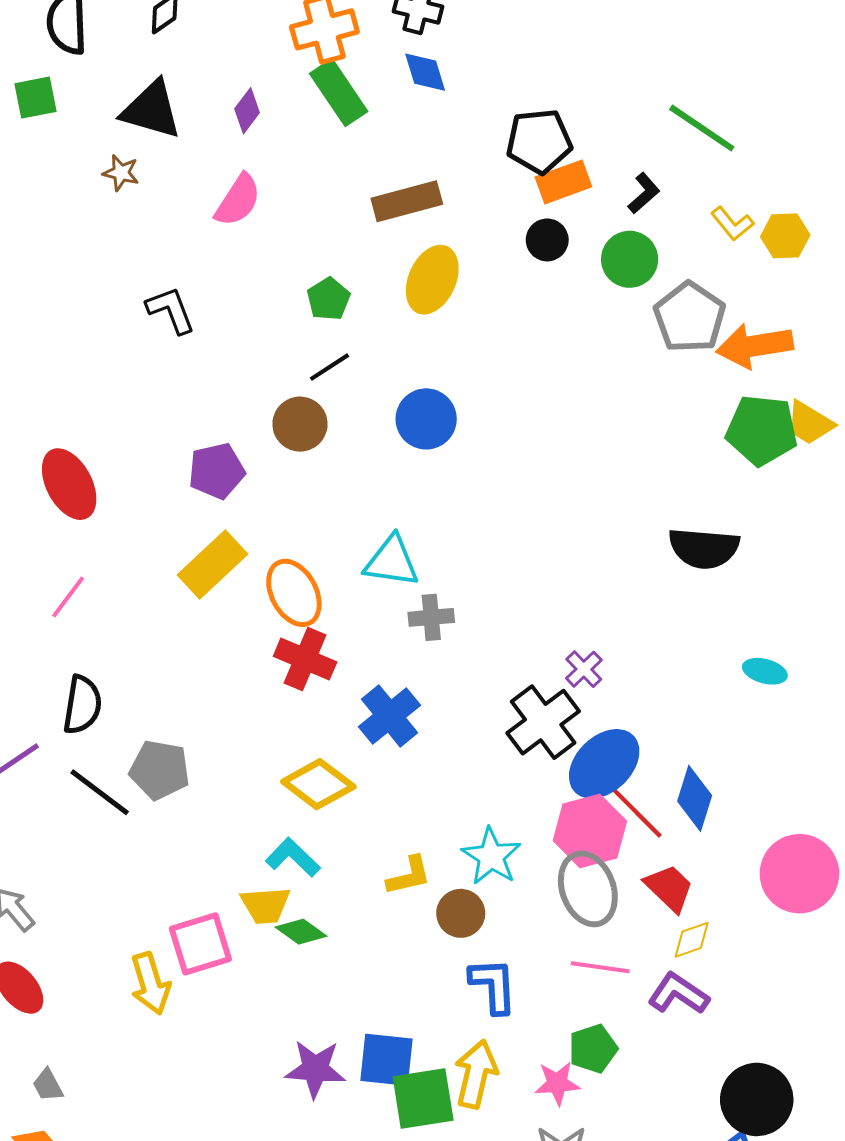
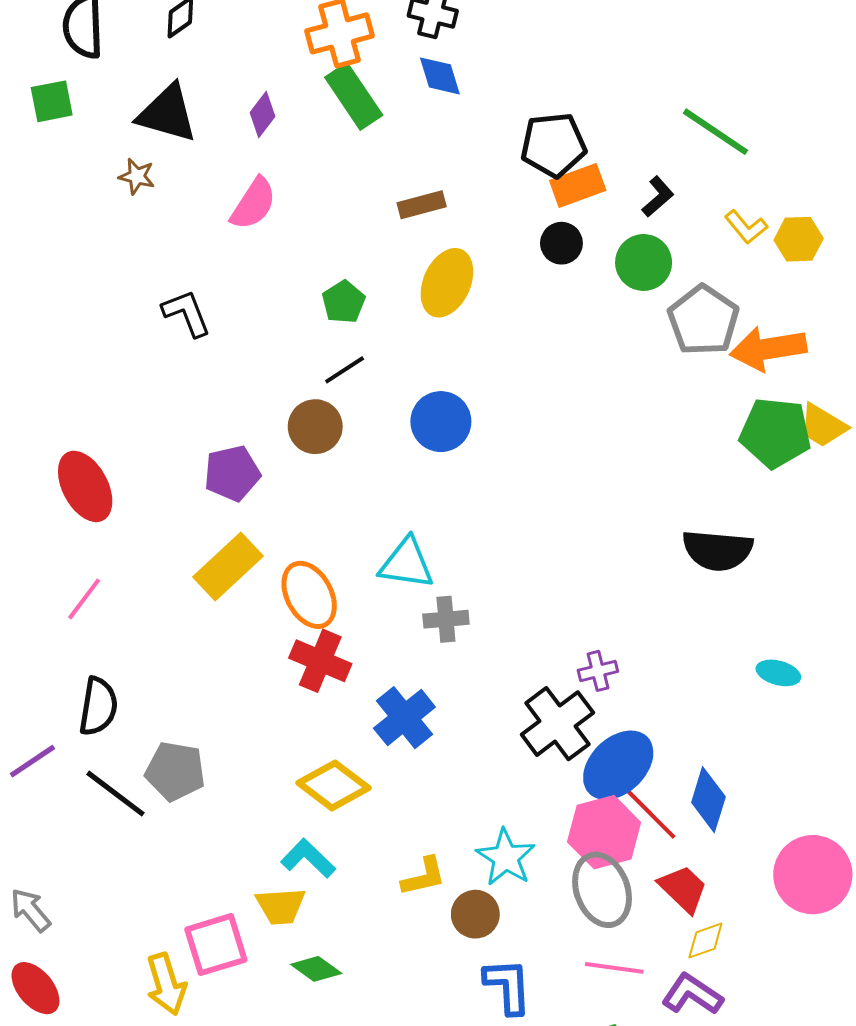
brown rectangle: (407, 201) -> (422, 205), size x0.7
purple cross: (584, 669) -> (598, 671), turned 30
green diamond: (301, 932) -> (316, 969), moved

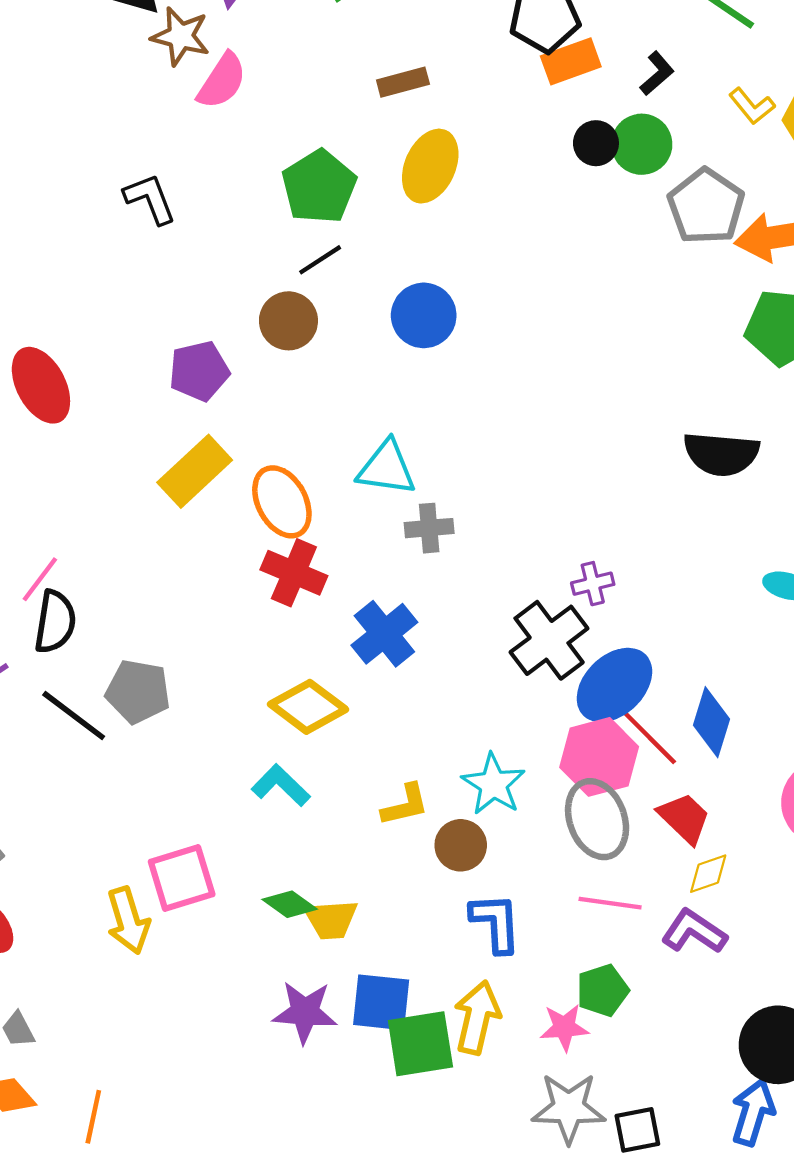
brown star: (137, 176) -> (181, 36), moved, size x1.5
black circle: (561, 243) -> (596, 143), moved
green pentagon: (344, 302) -> (319, 187), size x1.6
pink line: (84, 599) -> (40, 579), moved
yellow trapezoid: (281, 906) -> (331, 919), moved

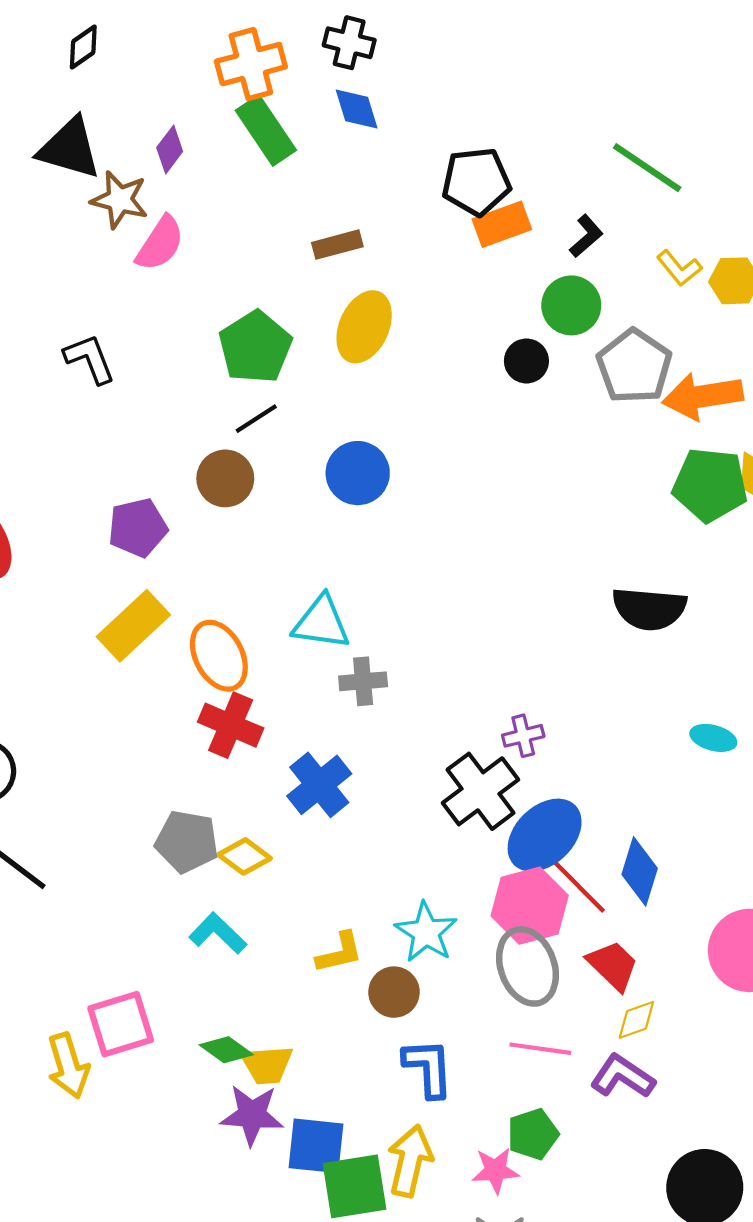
black circle: (596, 143) -> (526, 361), moved
gray pentagon: (138, 692) -> (187, 842), moved
yellow diamond: (308, 707) -> (244, 856), size x0.7
purple star: (305, 1012) -> (252, 1115), moved

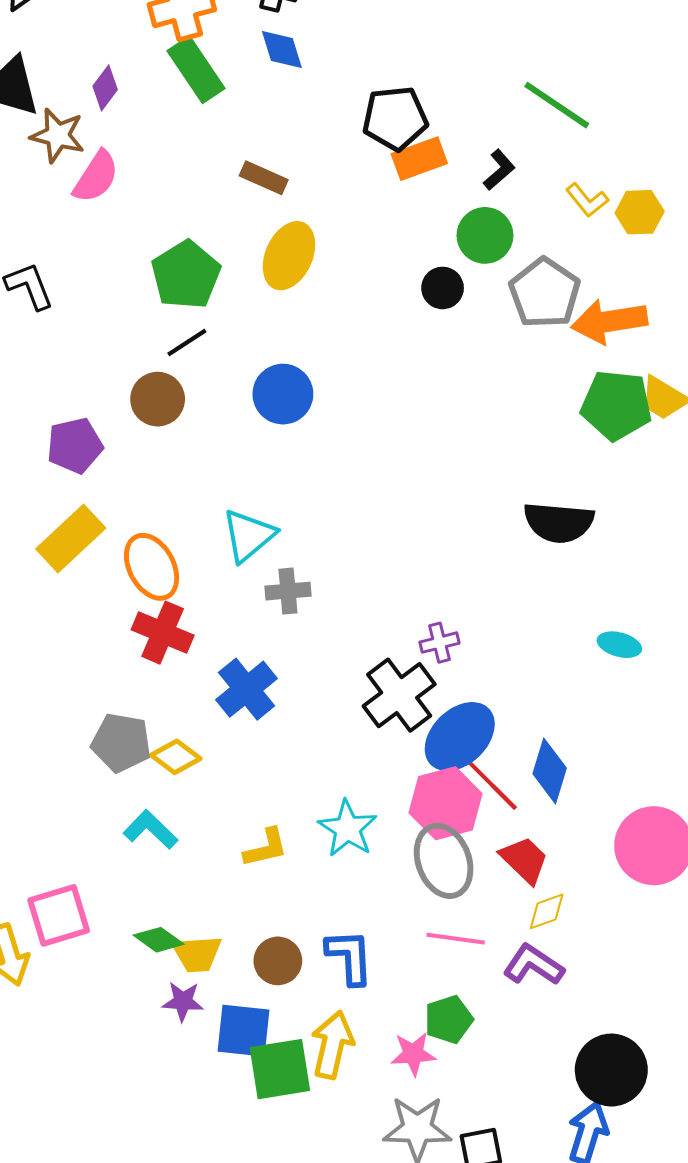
brown rectangle: (337, 245) -> (264, 178), turned 39
cyan triangle: (321, 623) -> (249, 536), turned -48
brown circle: (394, 992) -> (278, 961), moved
purple star: (252, 1115) -> (183, 1001), size x0.7

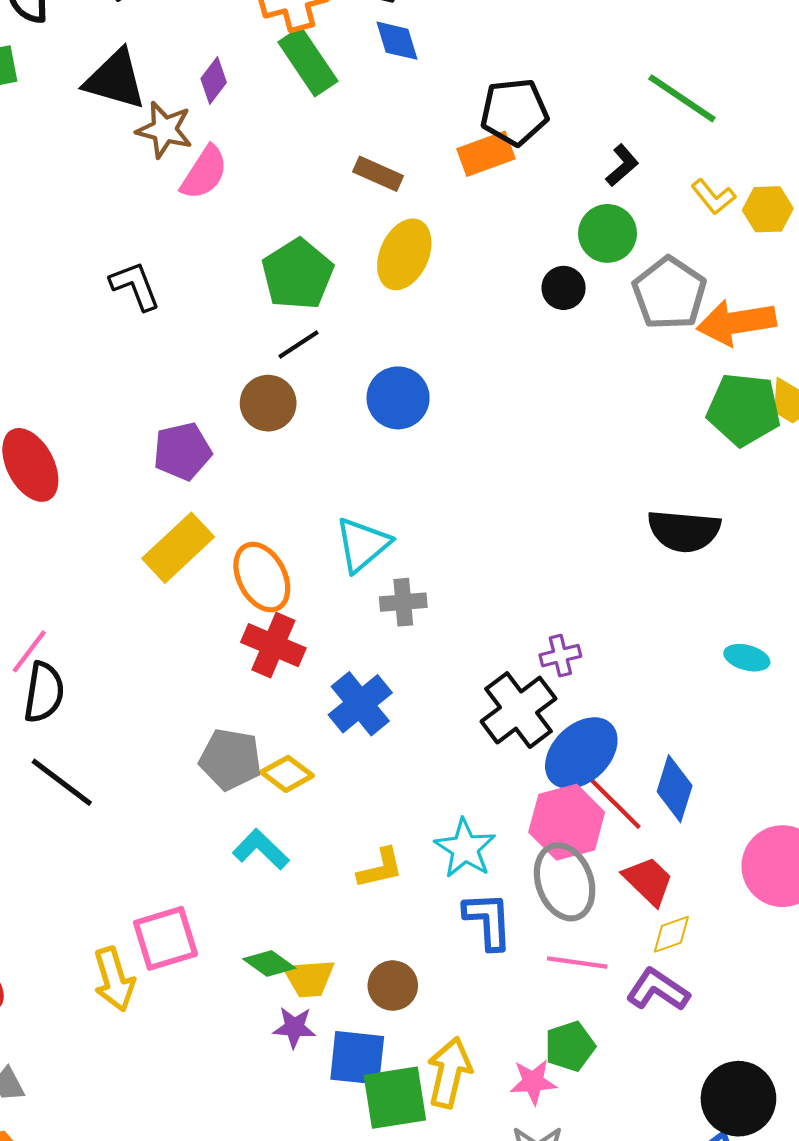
orange rectangle: (419, 159) -> (486, 154), moved
blue L-shape: (350, 957) -> (488, 921), moved

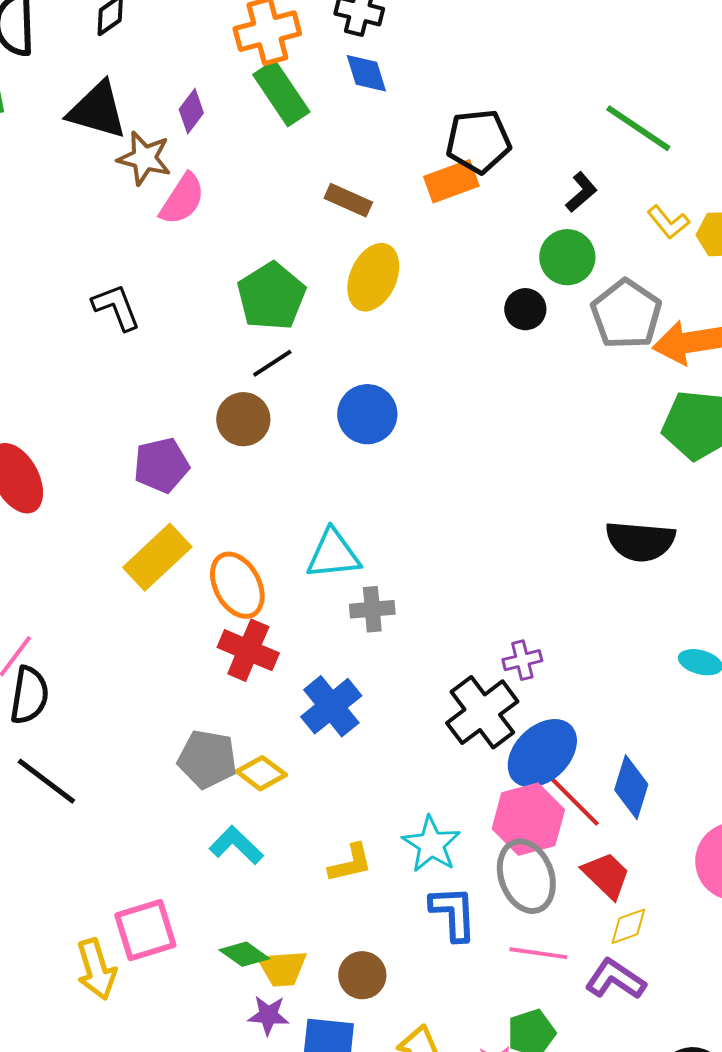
cyan triangle: (362, 545) -> (333, 554), turned 34

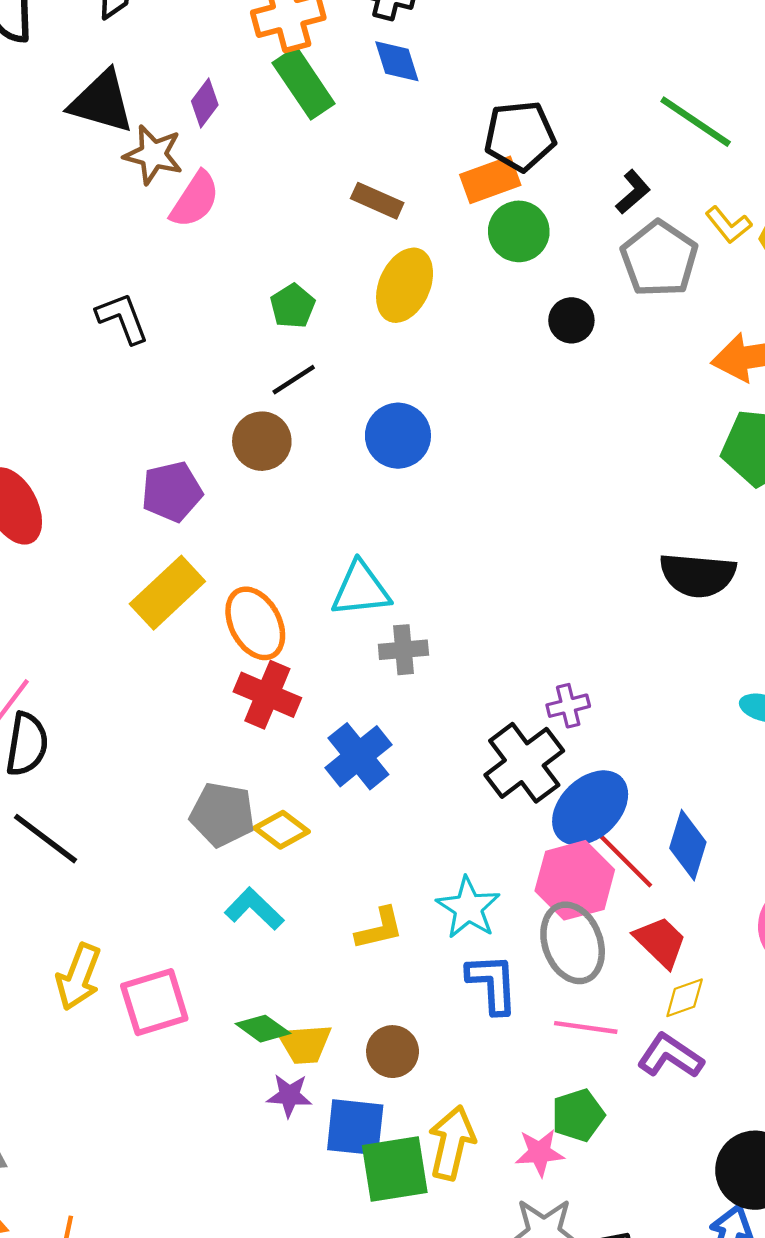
green circle: (567, 257) -> (519, 231), moved
green pentagon: (271, 296) -> (293, 306), size x0.6
gray pentagon: (626, 314) -> (659, 259), moved
yellow arrow: (96, 969) -> (79, 977), moved, turned 38

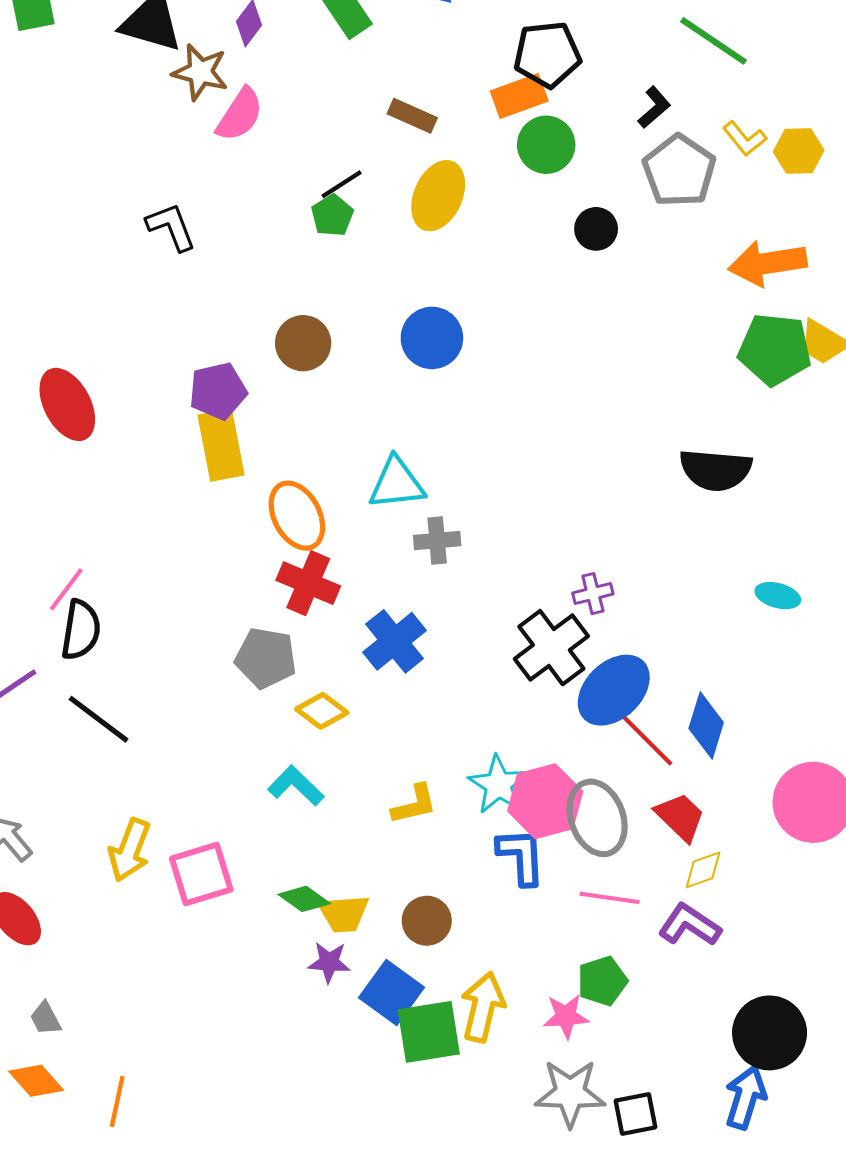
black line: (294, 380) -> (342, 184), moved
yellow rectangle: (167, 593) -> (221, 445), moved, turned -58
gray pentagon: (222, 814) -> (266, 658), moved
pink hexagon: (575, 880) -> (545, 801), moved
blue square: (355, 1127) -> (391, 992), turned 30

